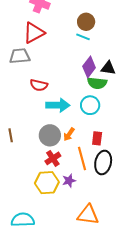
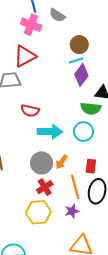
cyan line: (83, 37) -> (76, 60), turned -40
purple diamond: (89, 67) -> (81, 75), moved
purple star: (69, 181) -> (72, 211), moved

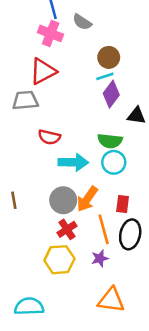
green semicircle: (91, 108) -> (110, 141), moved
orange arrow: (61, 162) -> (87, 199), size x1.5

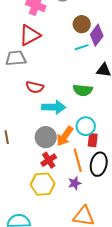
cyan line: (105, 76) -> (82, 47), moved
purple diamond: (111, 94) -> (97, 35), moved
cyan circle: (114, 162) -> (86, 126), moved

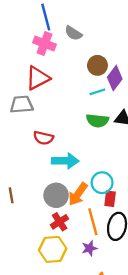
green semicircle: (83, 90) -> (97, 121), moved

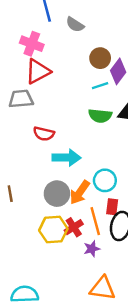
pink cross: (45, 44) -> (32, 44), moved
red rectangle: (110, 199) -> (112, 207), moved
red cross: (60, 222) -> (74, 227), moved
yellow hexagon: (53, 249) -> (53, 230), moved

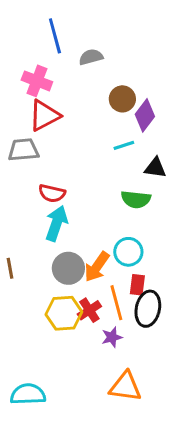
gray semicircle: (75, 25) -> (91, 57), turned 132
cyan line: (100, 86) -> (124, 145), moved
green semicircle: (100, 116) -> (136, 199), moved
cyan arrow: (67, 158) -> (56, 223), moved, turned -72

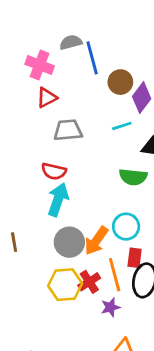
blue line: (55, 36) -> (92, 58), moved
gray semicircle: (91, 57) -> (71, 42), moved
red triangle: (44, 115) -> (47, 98), size x0.7
gray trapezoid: (23, 150) -> (68, 130), moved

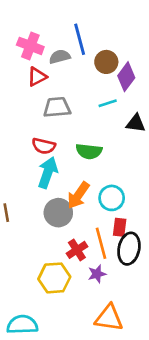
gray semicircle: (71, 42) -> (60, 57), moved
green semicircle: (133, 177) -> (89, 151), moved
orange arrow: (96, 241) -> (78, 195), moved
yellow hexagon: (65, 285) -> (54, 278), moved

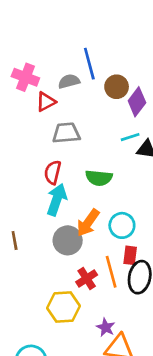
pink cross: (30, 46) -> (25, 77), moved
cyan line: (108, 103) -> (130, 137), moved
red semicircle: (44, 146) -> (53, 172), turned 90
purple star: (97, 274) -> (106, 327), moved, turned -30

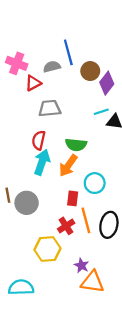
orange arrow: (88, 223) -> (68, 165), moved
gray circle: (68, 240) -> (27, 203), moved
red rectangle: (130, 255) -> (73, 198), moved

